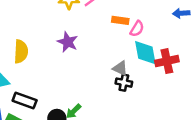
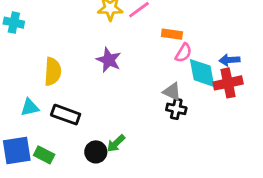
blue arrow: (181, 13) -> (229, 60), moved
pink semicircle: (137, 29) -> (183, 53), moved
black rectangle: (25, 101) -> (66, 115), moved

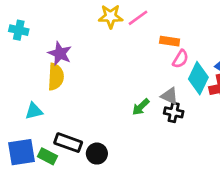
purple star: (109, 60) -> (60, 53), moved
cyan diamond: (202, 73) -> (198, 78), turned 36
black rectangle: (66, 115) -> (68, 143), moved
green arrow: (116, 143) -> (141, 107), moved

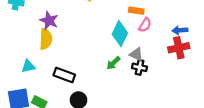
cyan diamond: (198, 78) -> (120, 34), moved
black rectangle: (68, 143) -> (64, 75), moved

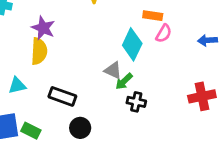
red cross: (179, 48) -> (202, 96), moved
gray triangle: (136, 54) -> (113, 70), moved
black cross: (140, 67) -> (136, 102), moved

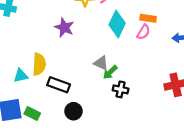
orange rectangle: (153, 16) -> (148, 18), moved
purple star: (43, 28) -> (64, 27), moved
cyan diamond: (132, 44) -> (117, 24), moved
yellow semicircle: (39, 51) -> (39, 64), moved

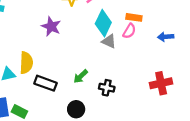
gray triangle: (101, 63) -> (109, 41), moved
green arrow: (110, 72) -> (81, 76), moved
black circle: (73, 111) -> (76, 109), moved

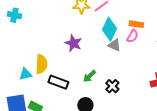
purple star: (51, 27) -> (73, 43), moved
black cross: (107, 88) -> (112, 86), turned 32

